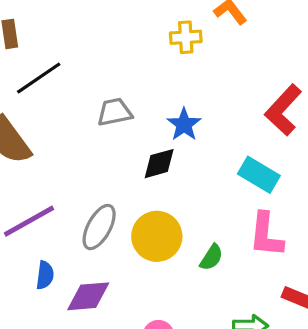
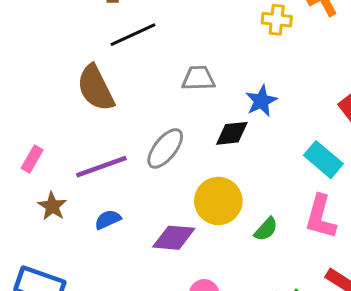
gray ellipse: (99, 227) -> (165, 148), moved
blue semicircle: (45, 275) -> (108, 220), turned -132
purple diamond: (88, 296) -> (174, 238), moved

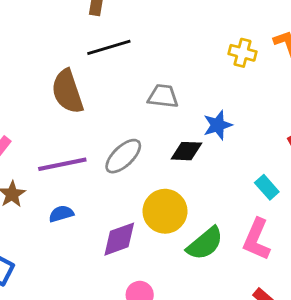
cyan rectangle: (323, 160) -> (267, 187), size x0.7
green semicircle: (266, 229) -> (205, 243), size x1.6
purple diamond: (174, 238) -> (119, 239), turned -33

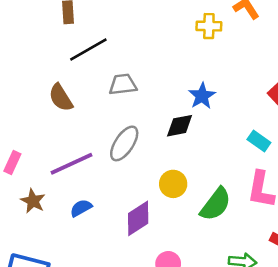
brown semicircle: (67, 92) -> (61, 98), size x0.7
gray trapezoid: (163, 96) -> (123, 84), moved
yellow circle: (165, 211) -> (173, 184), size x0.7

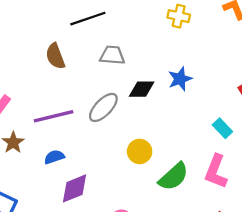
yellow cross: (209, 26) -> (179, 16), moved
black diamond: (180, 126) -> (142, 89), moved
purple diamond: (138, 218) -> (75, 188), moved

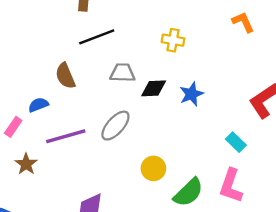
yellow cross: (179, 16) -> (173, 40), moved
black diamond: (142, 89) -> (154, 88), moved
blue semicircle: (54, 157) -> (38, 105), moved

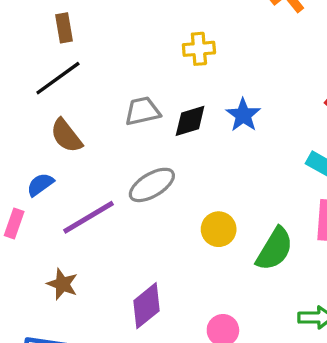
black line: (97, 37) -> (58, 78), moved
gray ellipse: (115, 126) -> (152, 185), turned 32
brown star: (26, 164) -> (62, 284), moved

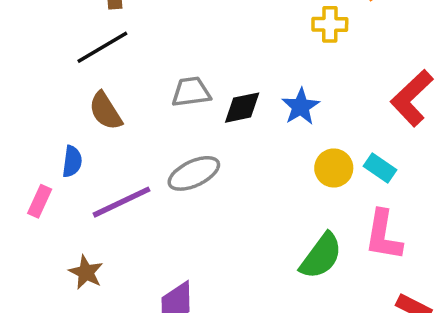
yellow cross: (199, 49) -> (330, 24), moved
blue semicircle: (40, 185) -> (72, 161), turned 128
yellow circle: (219, 229) -> (334, 168), moved

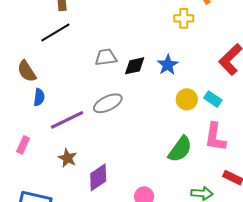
brown semicircle: (106, 111) -> (27, 71), moved
pink rectangle: (40, 201) -> (23, 145), moved
brown star: (86, 272) -> (67, 158), moved

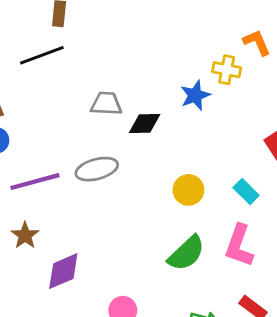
blue star: (168, 65) -> (195, 95), moved
yellow circle: (187, 99) -> (188, 190), moved

